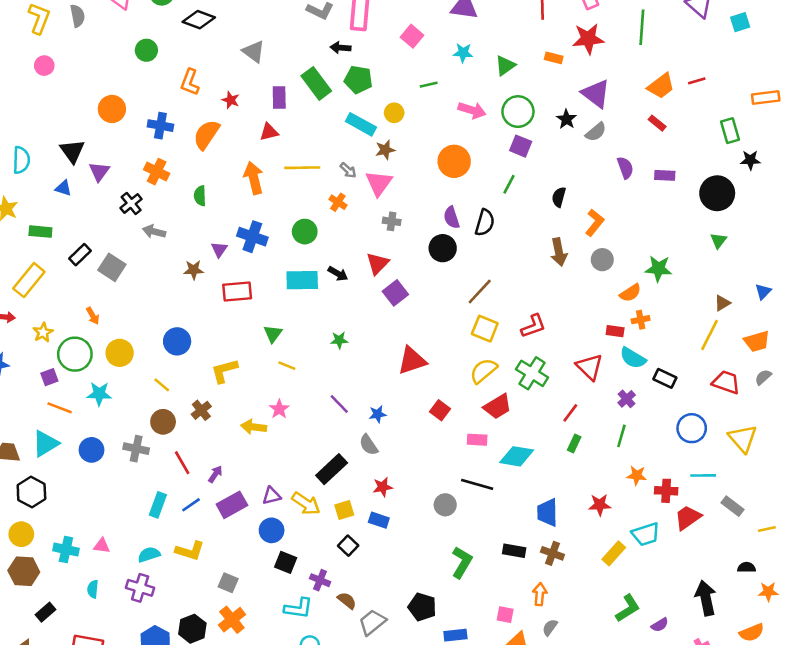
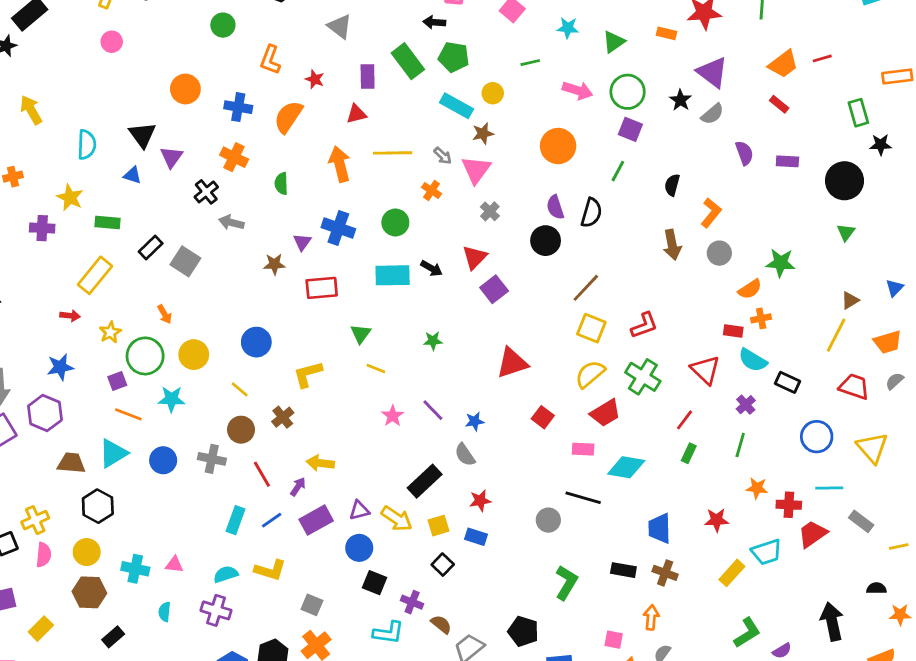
gray cross: (392, 221) -> (490, 211), turned 36
pink star: (279, 409) -> (393, 416), moved
yellow arrow: (254, 427) -> (320, 463), moved

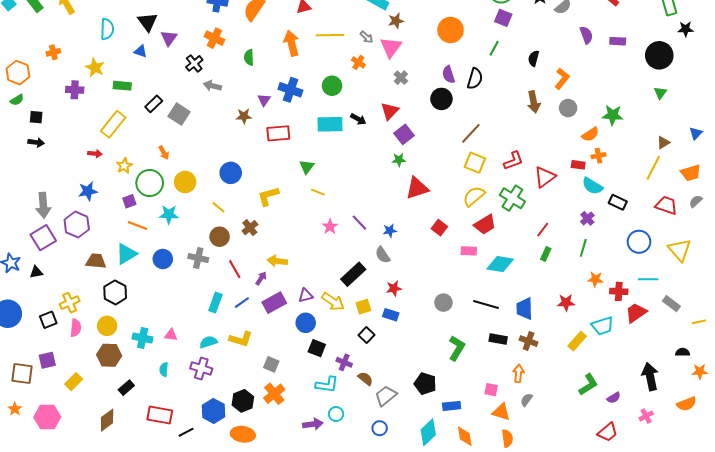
green star: (433, 341) -> (399, 160), moved
red triangle: (705, 370) -> (545, 177), moved, turned 40
black line: (583, 498) -> (486, 305), moved

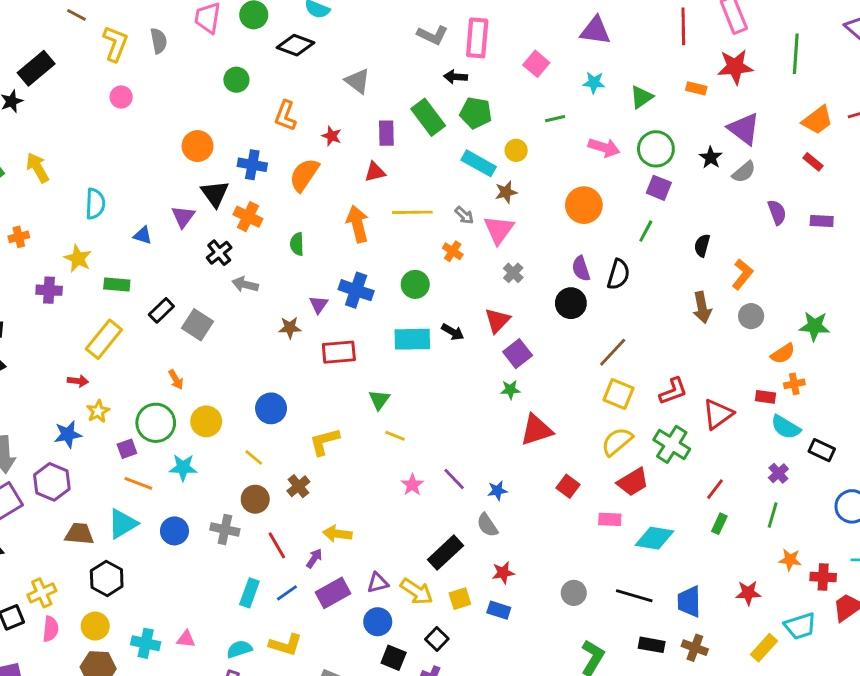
black triangle: (148, 22) -> (215, 194), moved
yellow star: (124, 166) -> (98, 411), moved
black square: (366, 335) -> (437, 639), moved

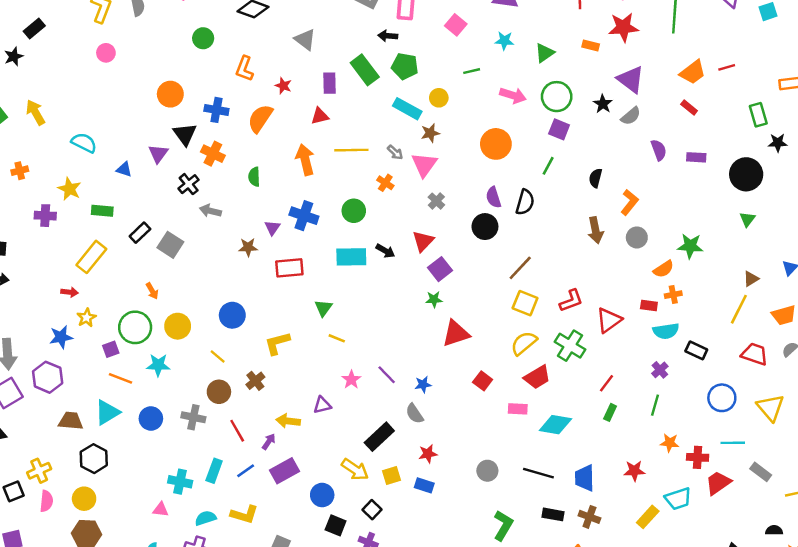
black rectangle: (36, 68) -> (34, 29), size x0.7
cyan semicircle: (95, 204) -> (84, 143), turned -65
cyan semicircle: (786, 427) -> (666, 331), turned -40
purple triangle: (378, 583) -> (322, 405), moved
cyan cross: (146, 643) -> (180, 482), moved

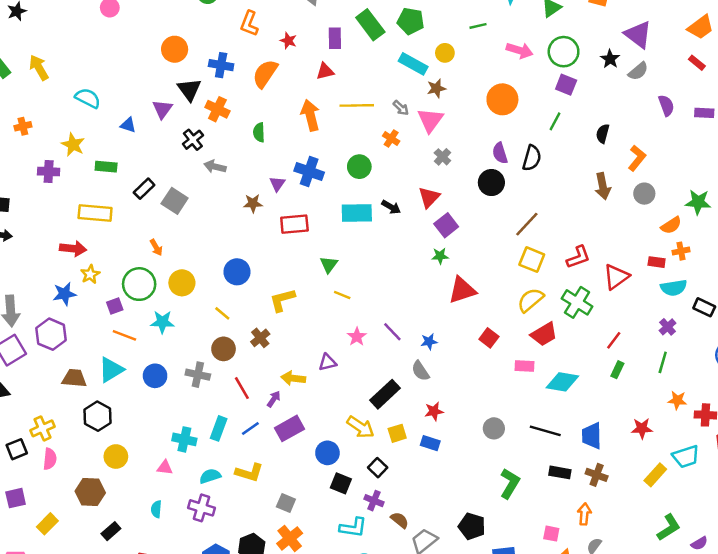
yellow rectangle: (91, 257) -> (95, 213), turned 56
red arrow: (69, 292) -> (73, 249), size x1.5
yellow circle: (84, 499) -> (116, 457), moved

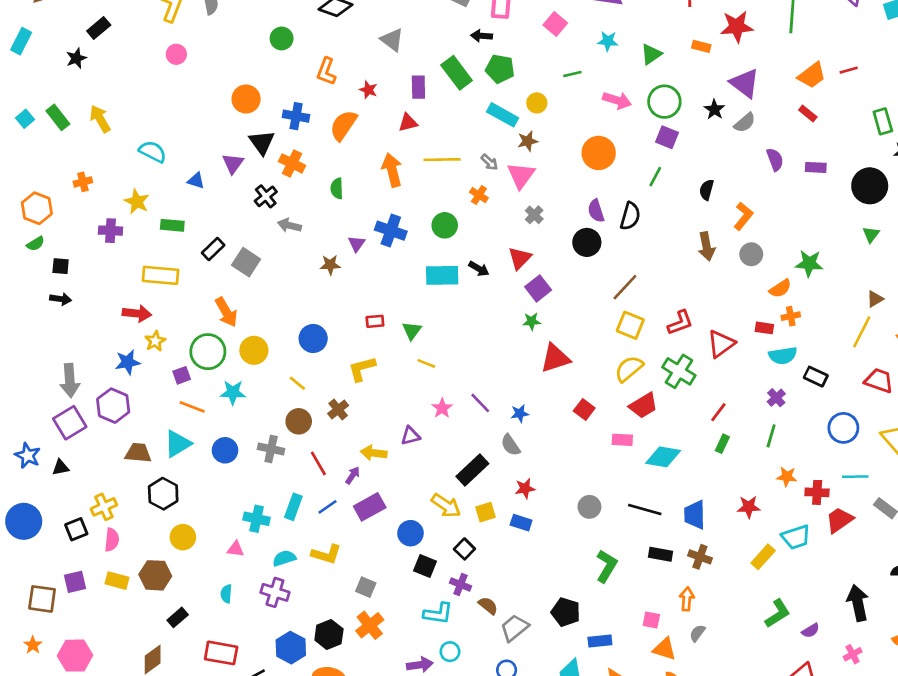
red rectangle: (294, 224) -> (375, 321), moved, size x0.6
orange arrow: (156, 247) -> (226, 312), size x1.6
yellow rectangle: (47, 524) -> (117, 581), moved, turned 60

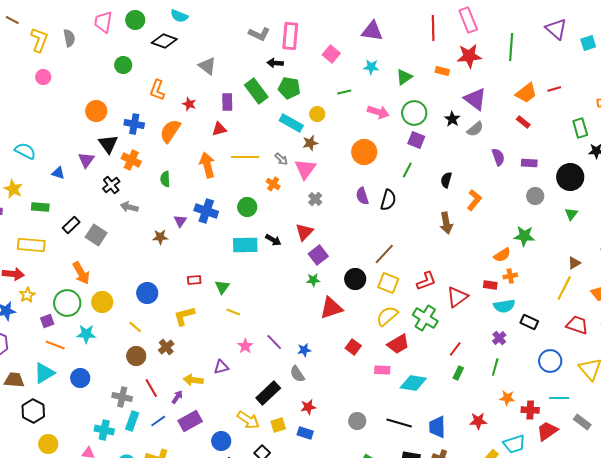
black circle: (587, 242) -> (355, 279), moved
gray circle: (751, 254) -> (535, 196), moved
gray cross: (271, 449) -> (122, 397), moved

